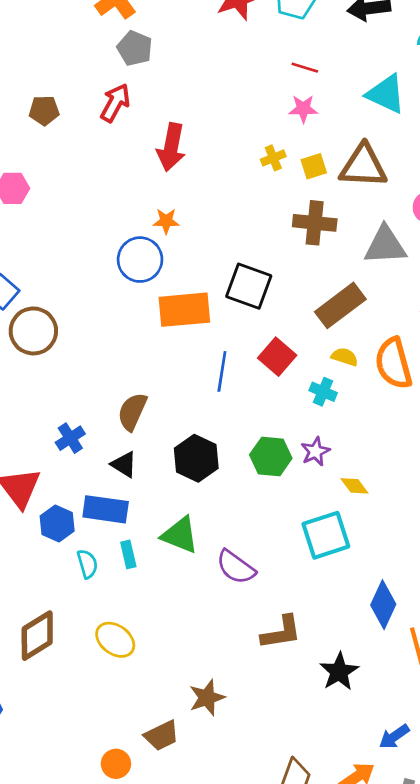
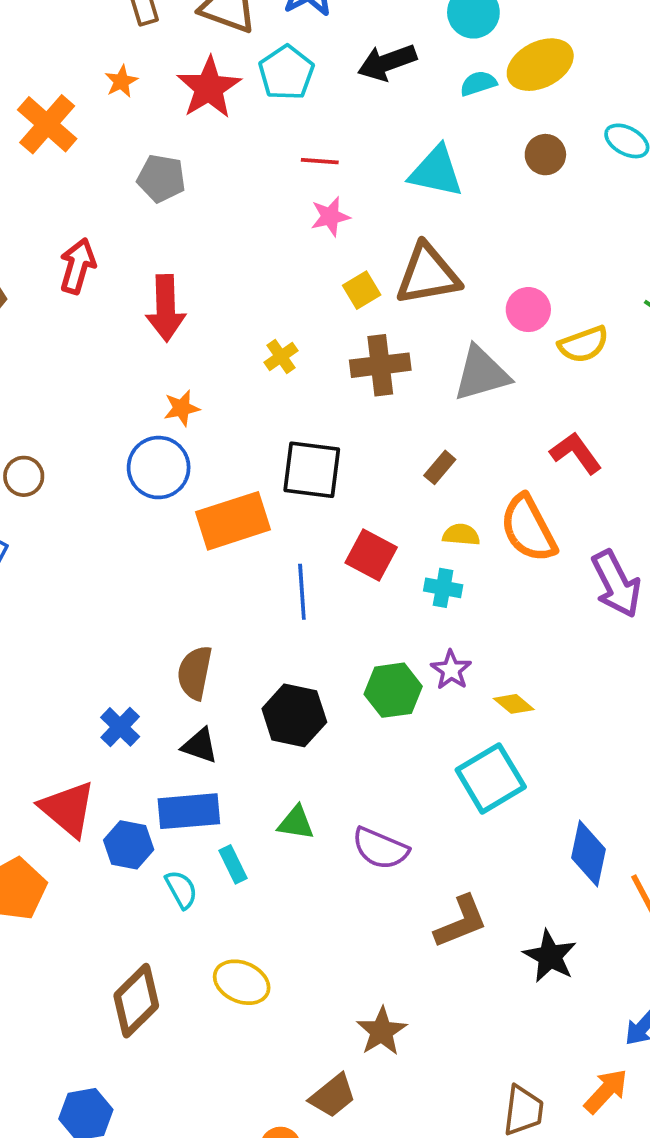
gray pentagon: (135, 48) -> (161, 178), moved
yellow cross: (273, 158) -> (281, 356), moved
brown rectangle: (340, 305) -> (440, 467), size x0.5
brown circle: (33, 331) -> (24, 476), moved, size x0.6
green triangle: (180, 535) -> (296, 823), size x0.7

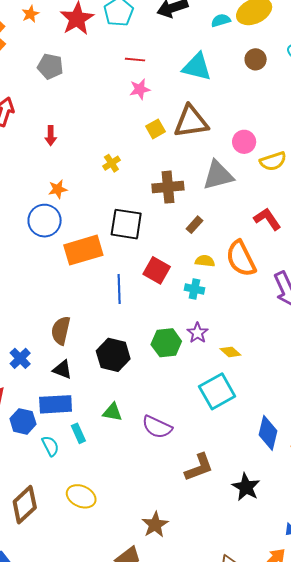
red arrow: (166, 308) -> (51, 136), size x0.6
brown cross: (380, 365) -> (168, 187), moved

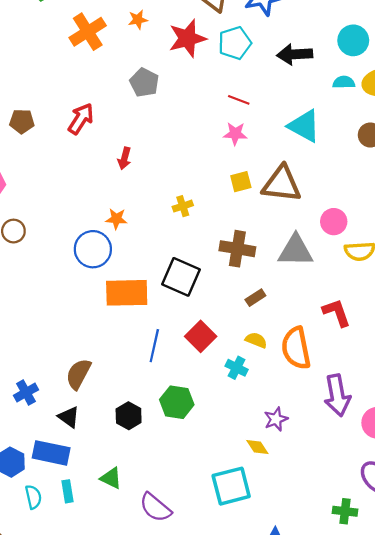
purple star: (198, 333) -> (276, 419), moved
green hexagon: (166, 343) -> (177, 402), moved
black hexagon: (113, 355) -> (129, 416), size x0.7

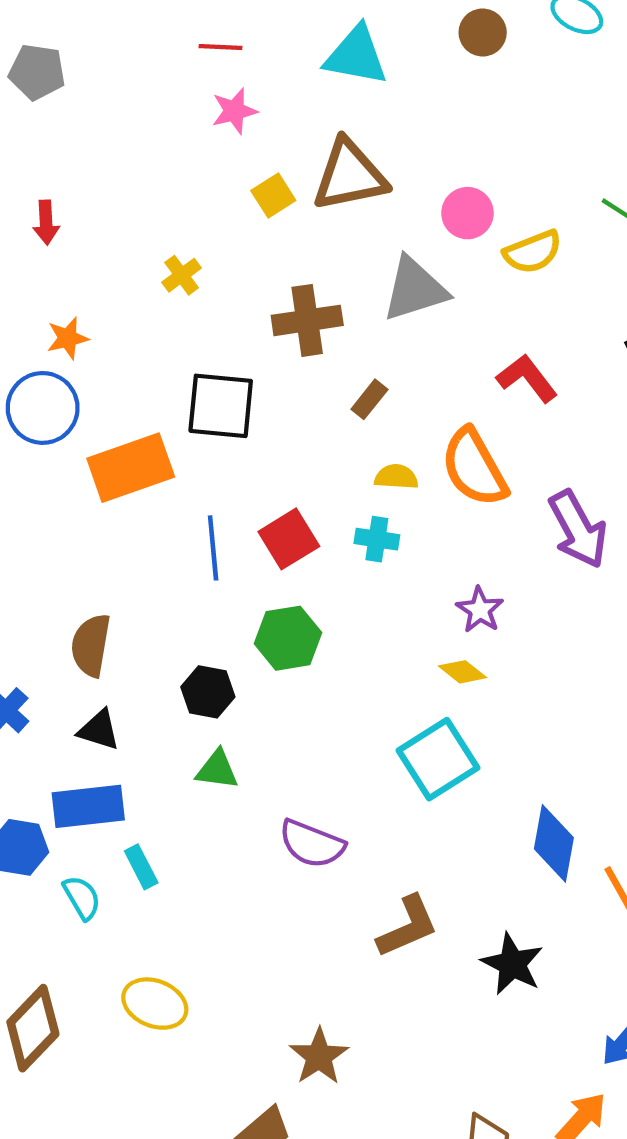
red square: (201, 336) -> (289, 539), moved, turned 32
green triangle: (111, 478) -> (217, 770), moved

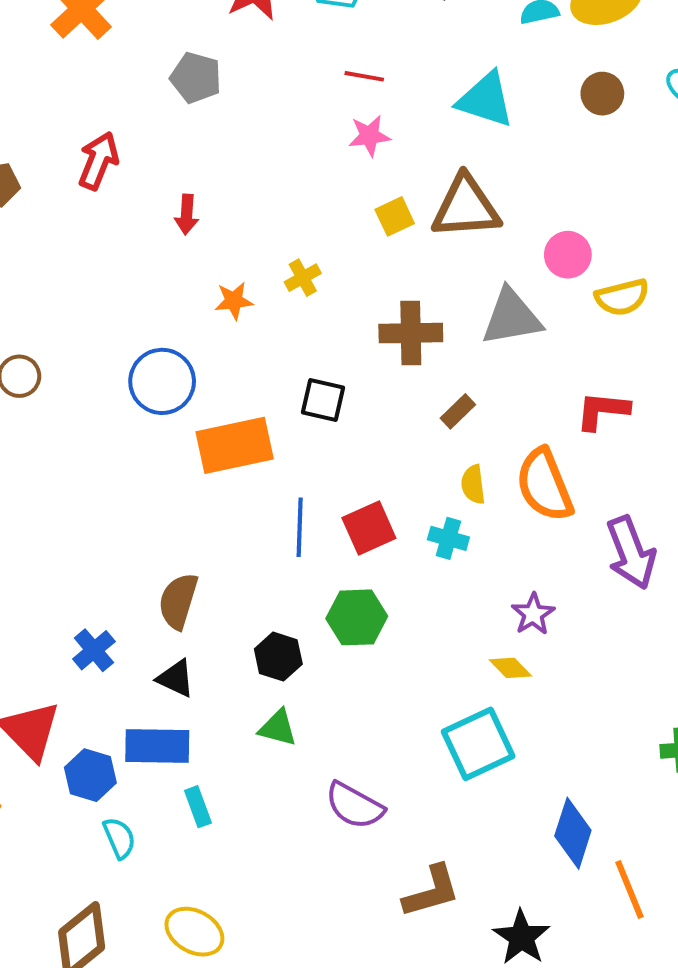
orange star: (68, 338) -> (234, 301), moved
red L-shape: (527, 378) -> (602, 411), turned -54
black square: (221, 406) -> (323, 400), size x0.7
yellow semicircle: (396, 477) -> (473, 484), turned -108
cyan semicircle: (82, 898) -> (119, 838), moved

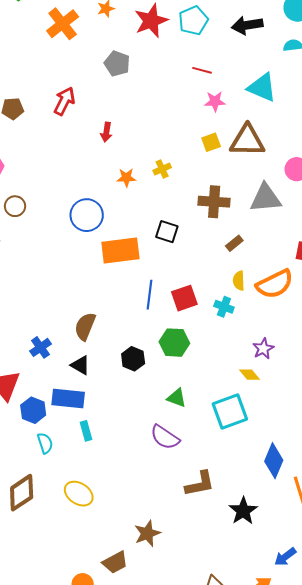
pink star: (369, 136) -> (215, 101), moved
orange semicircle: (544, 485) -> (275, 284), turned -99
green triangle: (278, 728) -> (177, 398), moved

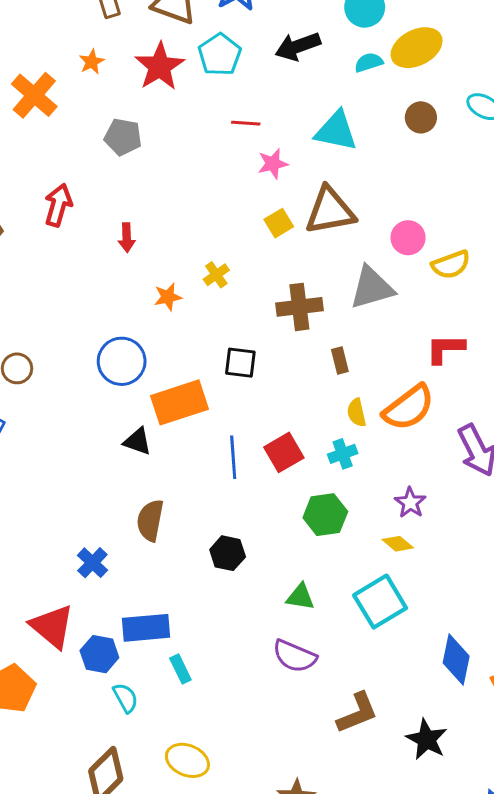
brown rectangle: (234, 243) -> (340, 360), turned -54
cyan cross: (224, 307) -> (343, 454), turned -30
green hexagon: (174, 343) -> (325, 515), moved
black triangle: (80, 365) -> (137, 441), moved

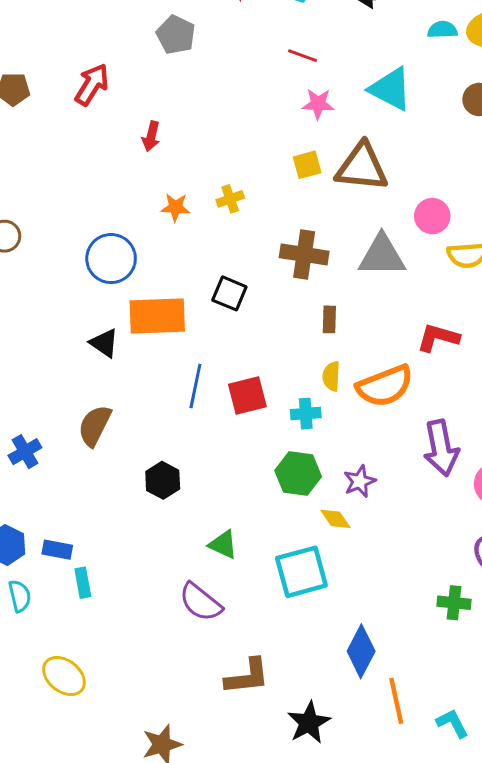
green hexagon: (325, 515) -> (298, 474), moved
blue rectangle: (146, 628) -> (57, 550), moved, size x0.6

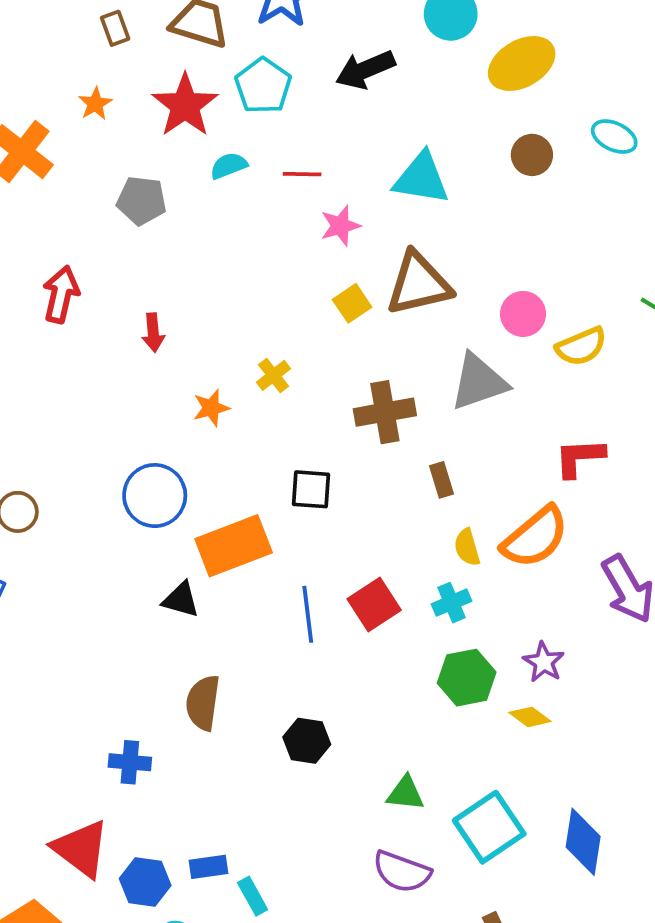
cyan semicircle: (442, 30) -> (229, 166), moved
blue cross: (25, 452) -> (130, 762), turned -36
cyan square: (301, 572) -> (489, 827), moved
blue diamond: (361, 651) -> (583, 842), moved

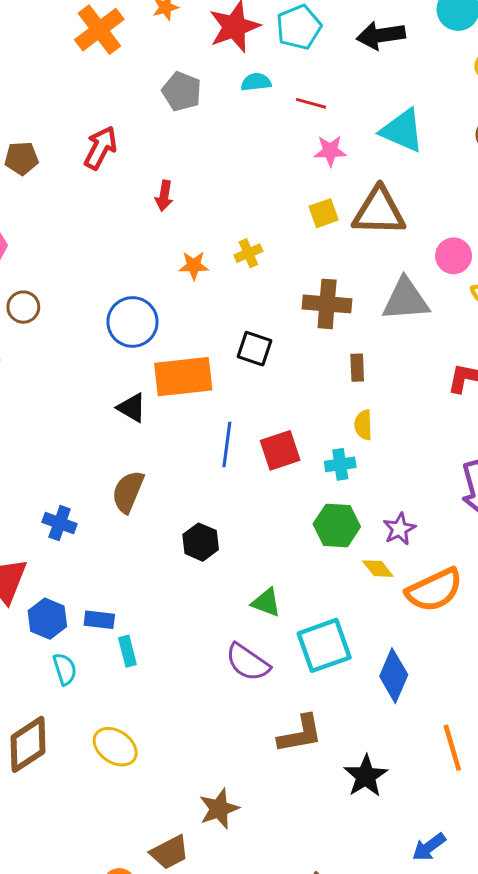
orange semicircle: (535, 537) -> (434, 590), moved

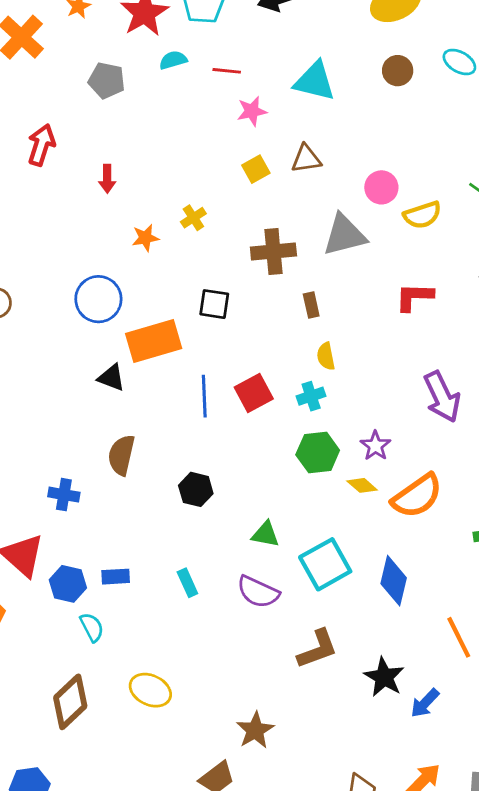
brown triangle: (379, 211) -> (306, 159), size x0.6
cyan rectangle: (127, 651) -> (187, 583), moved
blue arrow: (429, 847) -> (425, 703), moved

